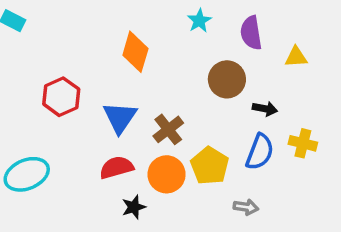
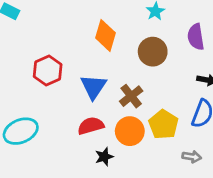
purple semicircle: (251, 33) -> (196, 37), moved
brown circle: (227, 79) -> (153, 52), moved

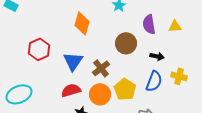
brown circle: (153, 52) -> (126, 43), moved

